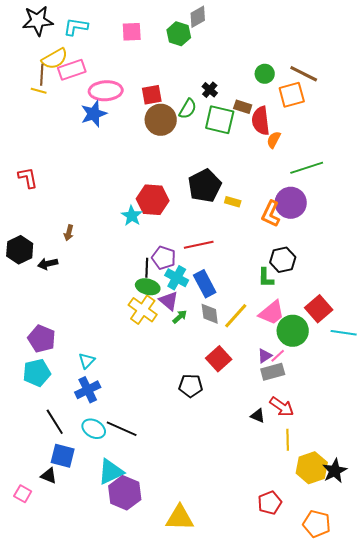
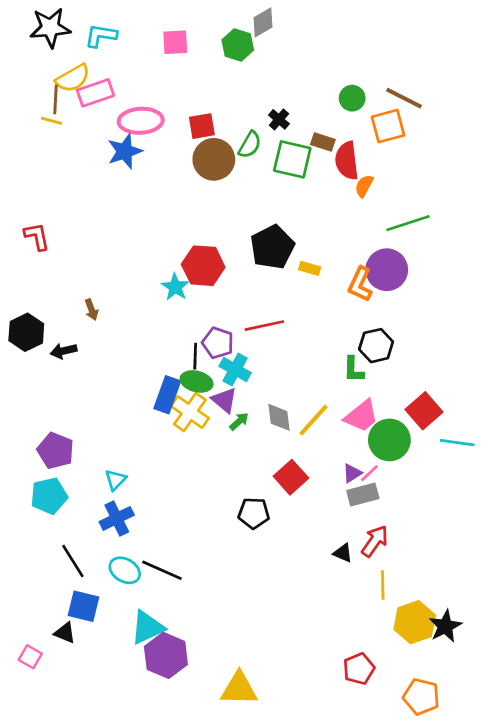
brown arrow: (69, 233) -> (91, 310), turned -35
blue rectangle: (205, 284) -> (167, 395), moved, turned 48
red arrow: (282, 407) -> (375, 541), turned -90

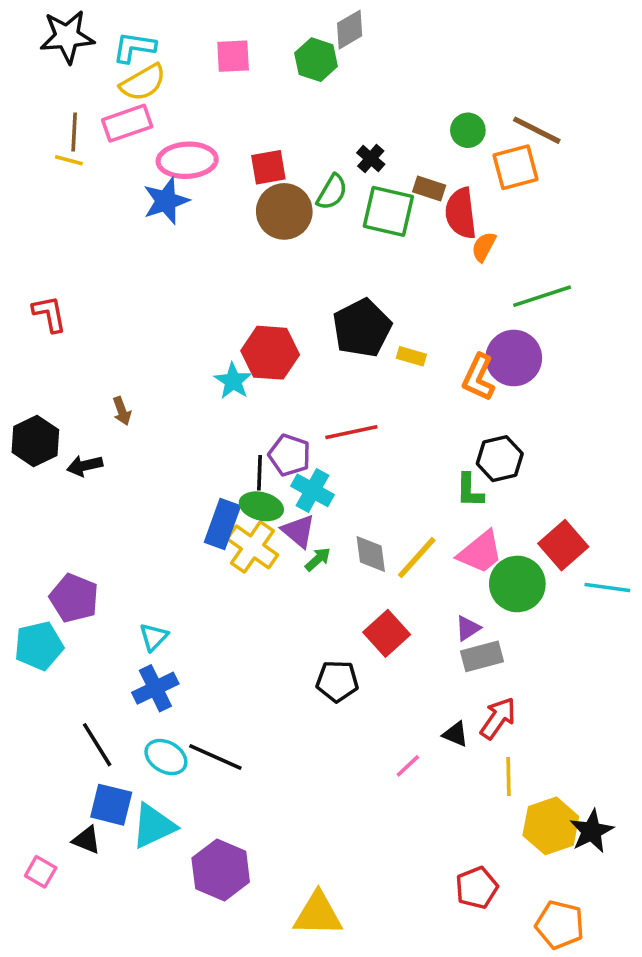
yellow semicircle: (73, 78) -> (143, 83), moved
pink line: (369, 473) -> (408, 766), moved
cyan pentagon: (49, 496) -> (39, 646), moved
cyan triangle: (147, 627) -> (154, 826), moved

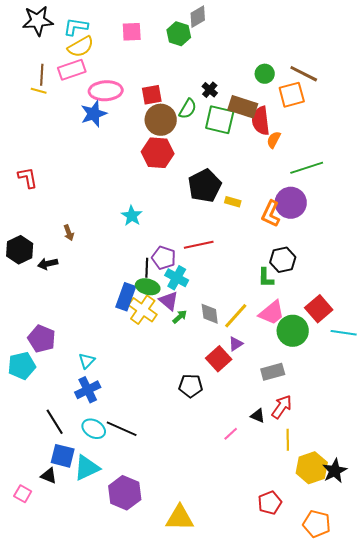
brown rectangle: (429, 189) -> (243, 107), size x1.6
red hexagon: (270, 353) -> (158, 153), moved
purple triangle: (468, 628) -> (236, 344), moved

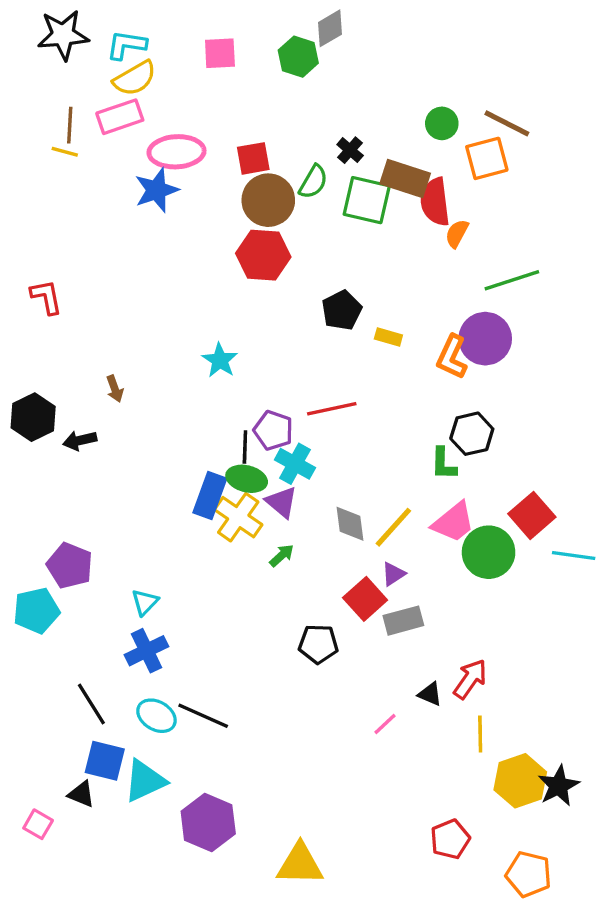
black pentagon: (205, 186) -> (342, 310), size x0.7
green arrow: (180, 317) -> (282, 556), moved
gray rectangle: (273, 372) -> (403, 621), moved

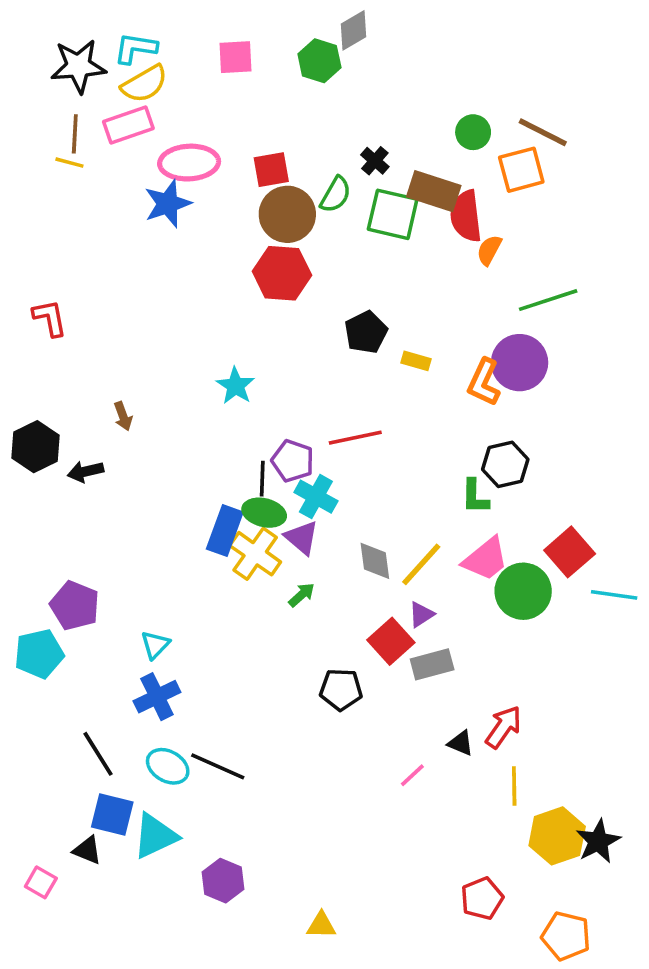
black star: (63, 35) -> (78, 66), moved
purple hexagon: (208, 822) -> (223, 881), size x0.7
yellow triangle: (300, 864) -> (321, 925), size x0.6

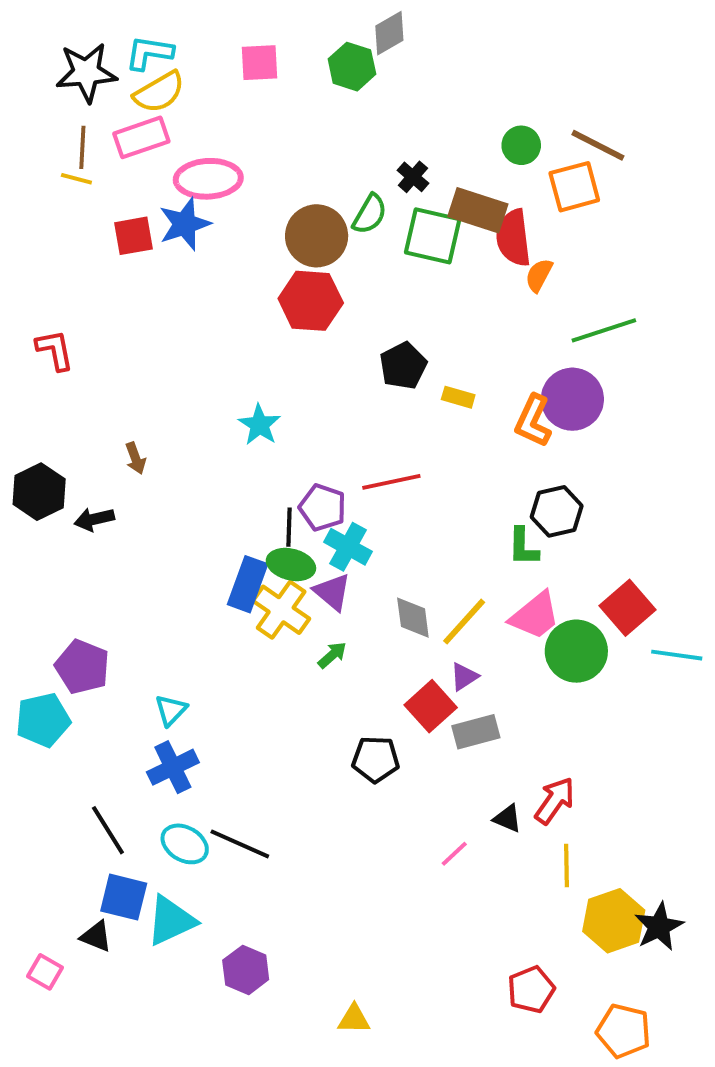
red square: (271, 170) -> (134, 236), moved

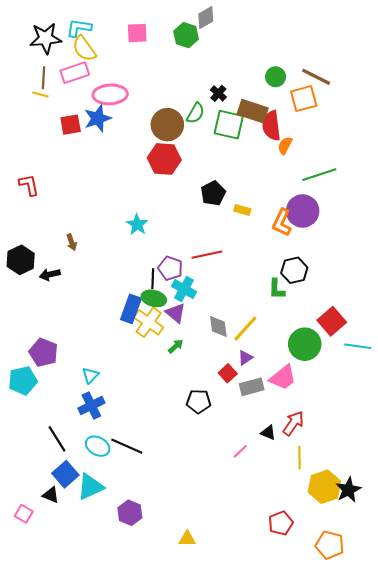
yellow semicircle: (159, 92) -> (84, 49), turned 84
pink trapezoid: (535, 616) -> (283, 377), moved
red square: (431, 706) -> (228, 373), size x0.7
blue square: (124, 897) -> (65, 474), turned 35

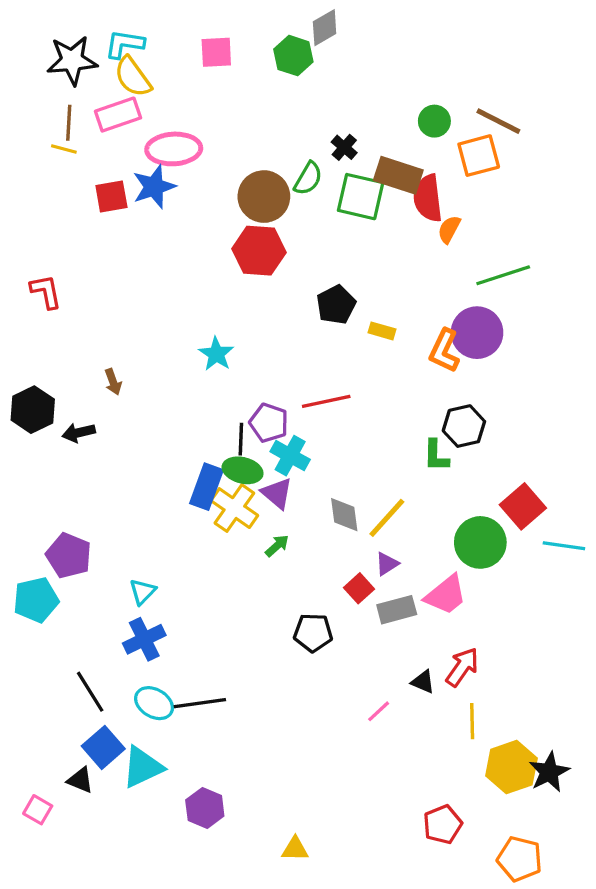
black line: (127, 446) -> (200, 703), turned -32

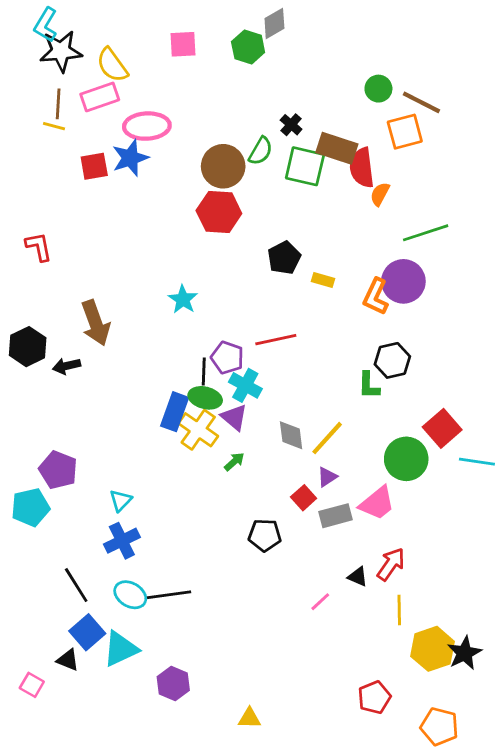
cyan L-shape: (125, 44) -> (46, 25), moved, turned -68
green circle: (434, 121) -> (378, 89), moved
brown arrow: (113, 382) -> (96, 323), size x2.0

